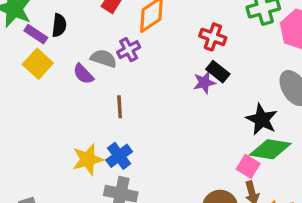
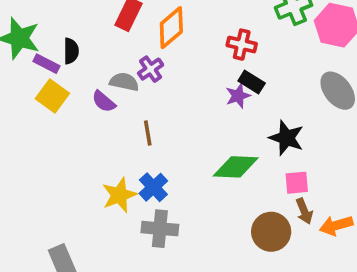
black star: (262, 119) -> (286, 138), moved
green diamond: (270, 149) -> (236, 167), moved
pink square: (248, 166) -> (297, 183), turned -30

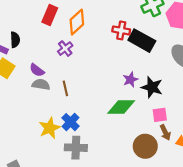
gray semicircle: (124, 82) -> (41, 85), moved
black rectangle: (252, 82) -> (142, 41), moved, size x1.6
purple star: (238, 96) -> (130, 80), moved

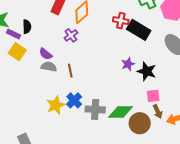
green diamond: (121, 107) -> (121, 112), moved
gray cross: (76, 148) -> (95, 109), moved

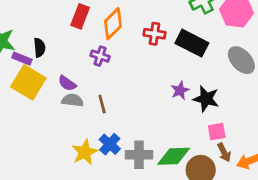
red cross: (121, 21) -> (155, 34), moved
purple cross: (71, 35) -> (100, 56), turned -32
yellow square: (17, 52) -> (28, 82), size x1.4

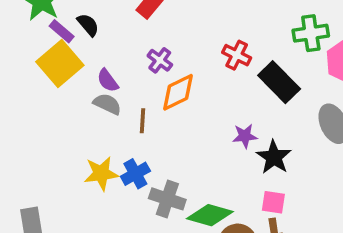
orange diamond: (113, 24) -> (178, 92), moved
black semicircle: (39, 48) -> (88, 25), turned -54

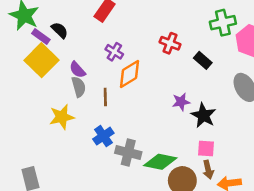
black rectangle: (279, 82) -> (203, 60), size x0.6
gray semicircle: (107, 104) -> (79, 87), turned 54
yellow star: (101, 173) -> (62, 117), moved

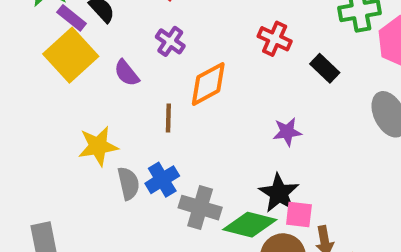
purple cross: (114, 52) -> (170, 41), moved
gray semicircle: (79, 87) -> (128, 183), moved
black star: (203, 115) -> (279, 193), moved
pink square: (206, 148) -> (299, 215), moved

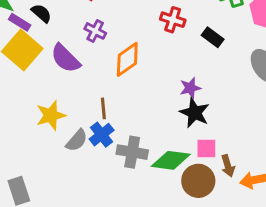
purple semicircle: (127, 73) -> (65, 58), size x1.5
brown line: (168, 118) -> (103, 108), moved
gray semicircle: (128, 183) -> (77, 140), turned 60
black star: (279, 193) -> (195, 113), moved

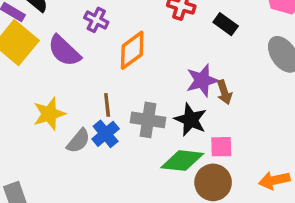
purple star: (190, 88) -> (202, 80), size x1.4
black star: (195, 113) -> (191, 120), moved
gray cross: (132, 152) -> (148, 120), moved
brown arrow: (228, 166) -> (224, 92), moved

